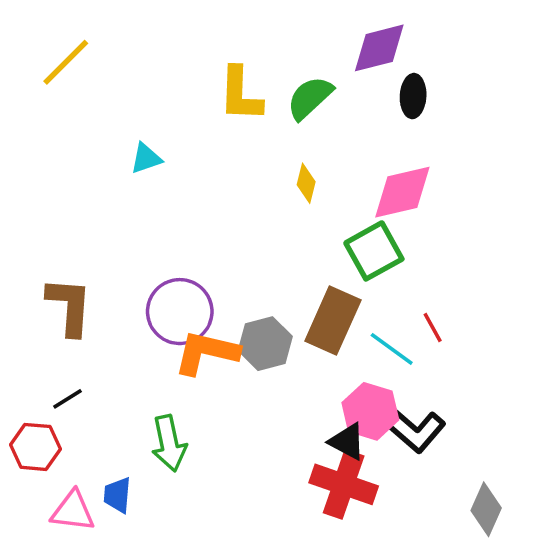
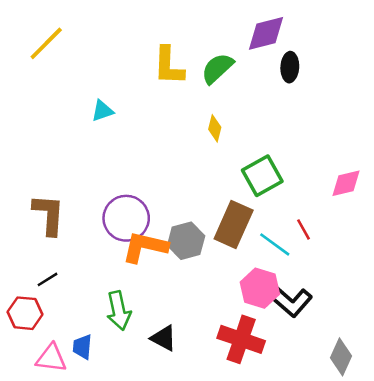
pink diamond: (402, 192) -> (346, 183), moved, size x0.7
black triangle: (347, 442) -> (164, 338), moved

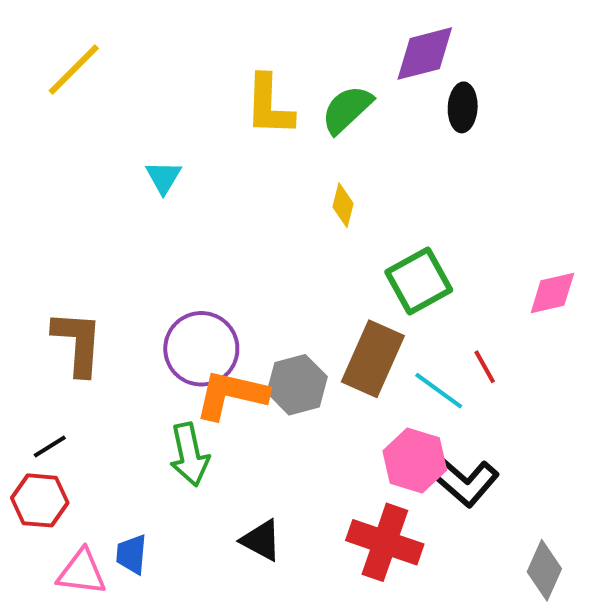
cyan triangle: (102, 111) -> (163, 177), turned -40
black line: (47, 279) -> (50, 447), moved
green arrow: (119, 311) -> (189, 455), moved

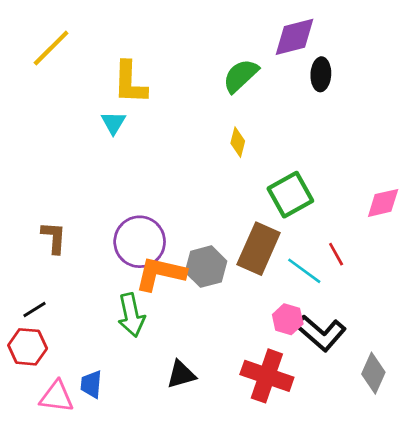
yellow L-shape: (269, 105) -> (130, 83), moved
brown L-shape: (78, 343) -> (54, 238), size x0.7
pink hexagon: (415, 460) -> (288, 319), size x0.7
black triangle: (261, 540) -> (181, 375), turned -44
gray diamond: (544, 570) -> (373, 373), moved

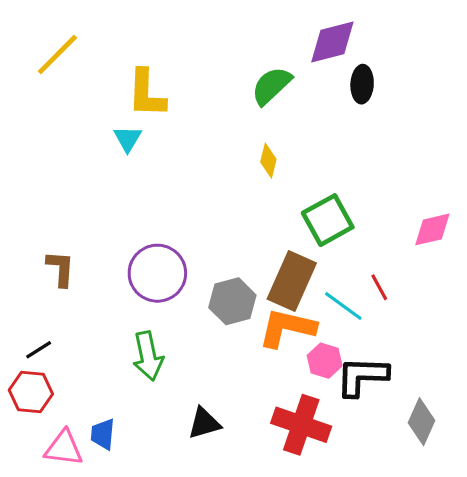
orange L-shape: (160, 274) -> (287, 328), moved
black L-shape: (321, 333) -> (362, 376), turned 141

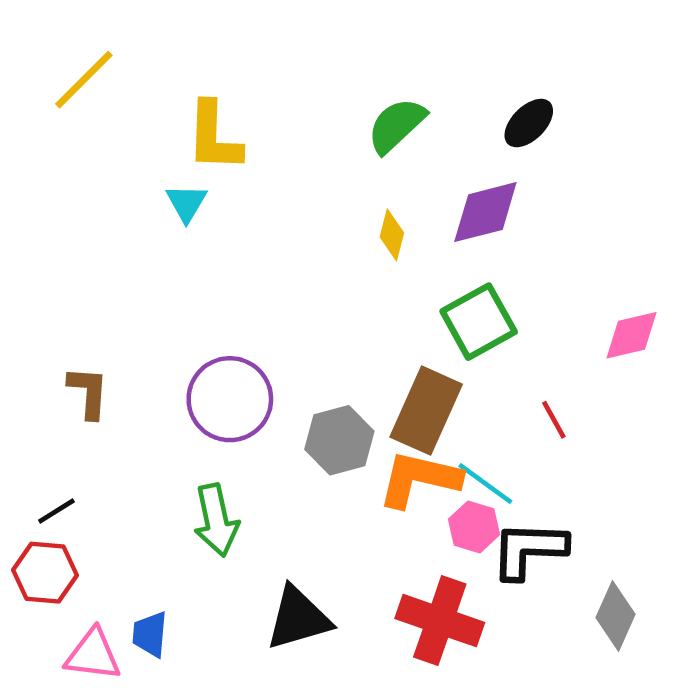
purple diamond: (332, 42) -> (485, 212), moved
black ellipse: (362, 84) -> (529, 123), turned 42
cyan line: (343, 306) -> (485, 484), moved
black triangle: (204, 423) -> (298, 618), size x1.4

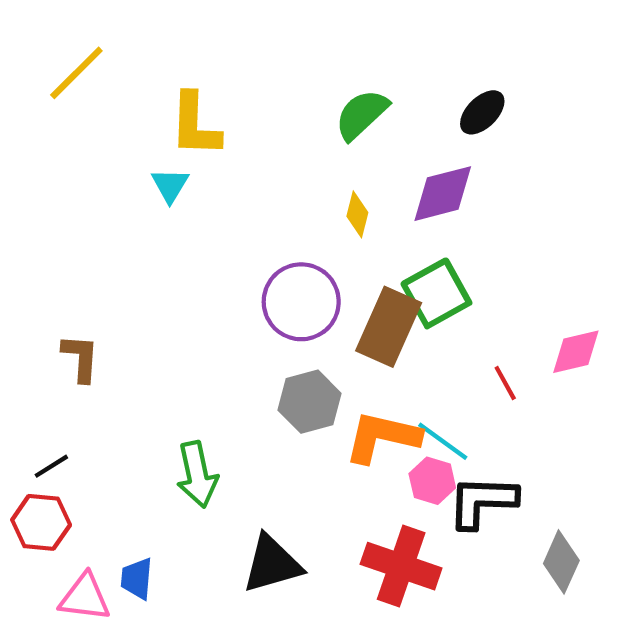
pink diamond: (631, 335) -> (576, 352), moved
purple circle: (230, 399) -> (301, 302), moved
brown rectangle: (426, 411) -> (389, 327), moved

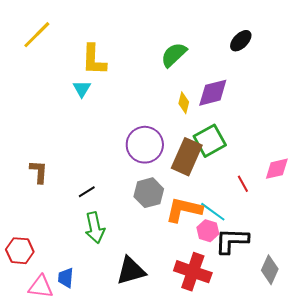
black ellipse: (482, 112) -> (241, 41), moved
yellow diamond: (357, 214) -> (184, 103), moved
black line: (51, 466) -> (87, 192), moved

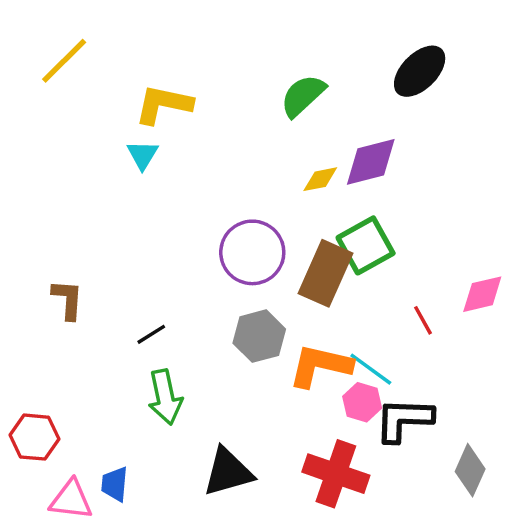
black ellipse: (241, 41) -> (420, 71), size x1.4
yellow L-shape: (94, 60) -> (163, 104), turned 100
yellow diamond: (184, 103) -> (320, 179), turned 65

